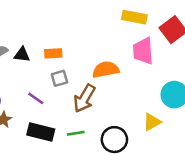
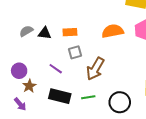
orange semicircle: (106, 70) -> (113, 31), moved

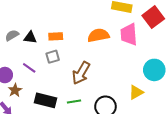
gray square: (75, 52) -> (53, 57), moved
purple line: (56, 69) -> (29, 68), moved

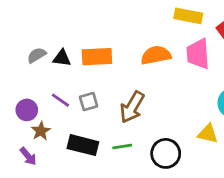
orange rectangle: (56, 36) -> (97, 57), size x1.5
gray square: (53, 57) -> (89, 102), moved
yellow triangle: (136, 92) -> (208, 134), turned 42

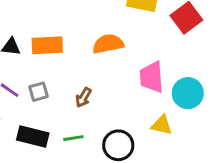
pink trapezoid: (198, 54) -> (152, 77), moved
brown arrow: (132, 107) -> (83, 97), size x0.6

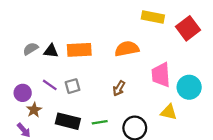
brown arrow: (83, 97) -> (119, 88), moved

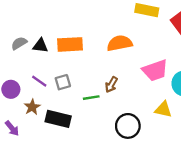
pink trapezoid: (161, 75) -> (155, 70), turned -105
brown star: (34, 110) -> (32, 107), moved
green line: (100, 122) -> (91, 98), moved

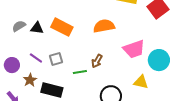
orange rectangle: (70, 44) -> (62, 27), turned 30

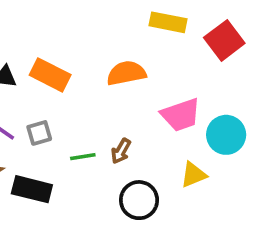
brown arrow: (97, 61) -> (121, 151), moved
yellow triangle: (141, 82) -> (193, 175), turned -35

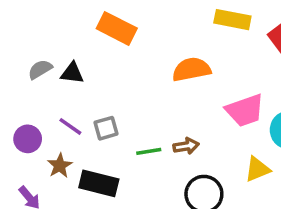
orange rectangle: (50, 75) -> (117, 28), moved
brown arrow: (121, 151) -> (186, 146), turned -130

